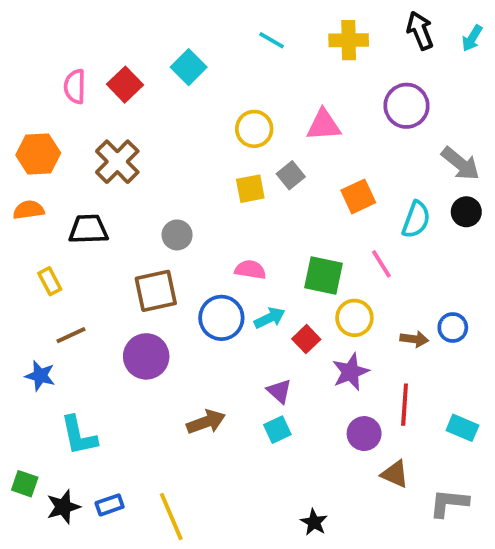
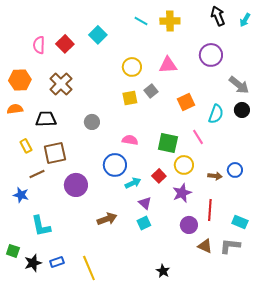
yellow cross: (349, 40) -> (170, 21), moved
brown square: (156, 291) -> (55, 153), moved
cyan arrow: (270, 318) -> (133, 183), moved
gray L-shape: (449, 503) -> (230, 246), moved

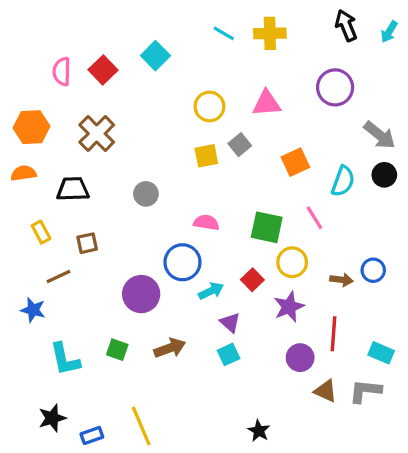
brown square: (55, 153) -> (87, 243), size x0.6
purple circle: (76, 185) -> (141, 294), moved
green square: (13, 251) -> (117, 350), moved
blue rectangle: (57, 262) -> (92, 435), moved

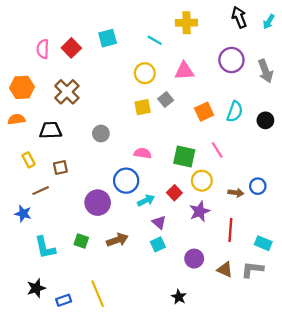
cyan line: (224, 33) -> (155, 40), moved
cyan square: (155, 56) -> (108, 38), turned 30
gray arrow: (380, 135) -> (265, 71), moved, turned 30
cyan semicircle: (343, 181) -> (235, 112), moved
purple circle: (300, 358) -> (194, 259), moved

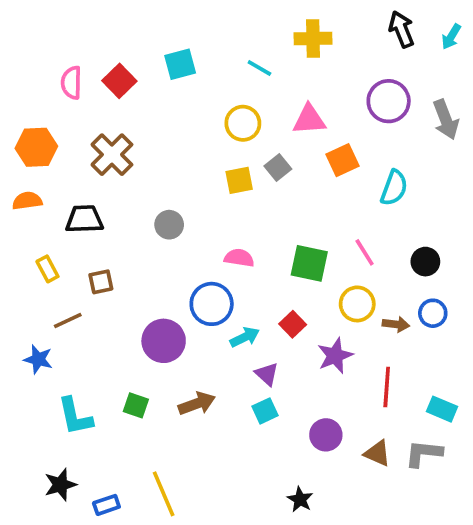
orange square: (204, 112) -> (342, 160), moved
black circle: (265, 120) -> (425, 262), moved
yellow circle: (202, 181) -> (357, 304), moved

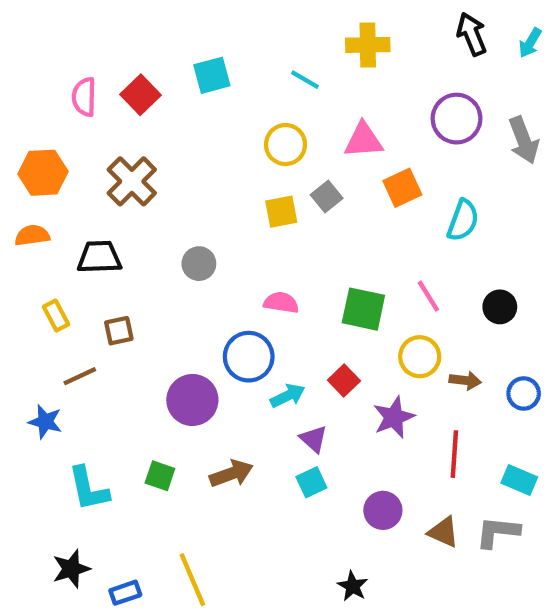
blue circle: (433, 313) -> (524, 393), moved

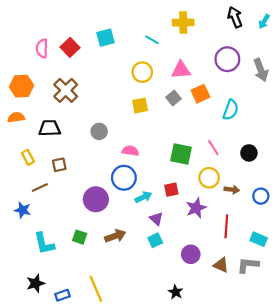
gray square: (327, 196) -> (173, 98), moved
pink semicircle: (281, 303) -> (130, 151), moved
red square: (344, 380) -> (171, 190), turned 32

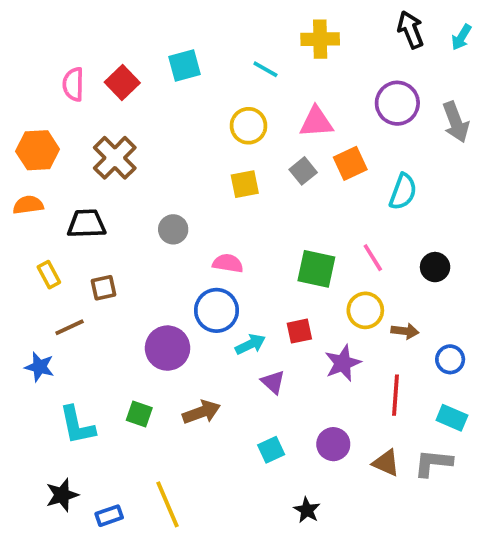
blue circle: (261, 196) -> (450, 359), moved
cyan square: (155, 240) -> (271, 450), moved

